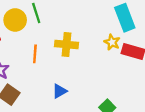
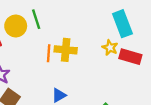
orange line: (35, 54) -> (49, 53), moved

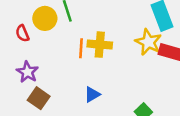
yellow star: (110, 48) -> (148, 42), size x1.5

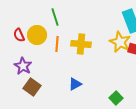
yellow circle: (45, 18) -> (37, 35), moved
orange line: (81, 48) -> (57, 44), moved

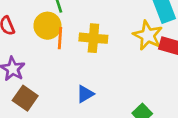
yellow circle: (37, 35) -> (47, 26), moved

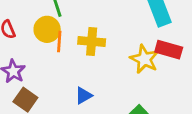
yellow star: (148, 35) -> (144, 59), moved

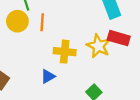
orange line: (59, 42) -> (42, 22), moved
yellow cross: (92, 42) -> (65, 52), moved

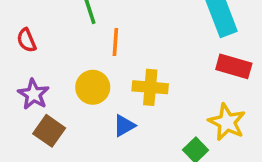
yellow circle: (17, 21) -> (93, 87), moved
yellow star: (98, 46) -> (227, 122), moved

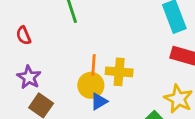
orange line: (115, 42) -> (94, 65), moved
yellow circle: (93, 87) -> (91, 85), moved

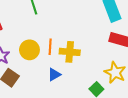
yellow circle: (91, 85) -> (29, 50), moved

